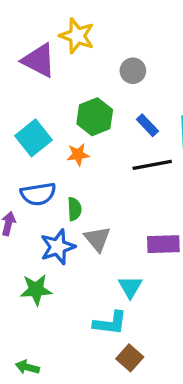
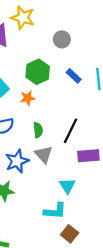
black line: (152, 165) -> (70, 131), moved, turned -50
green semicircle: (74, 209) -> (38, 130), moved

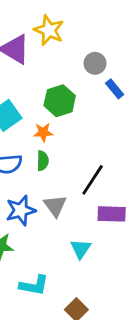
blue rectangle: (74, 76) -> (115, 89), moved
green semicircle: (38, 130) -> (43, 161), moved
cyan L-shape: (55, 211) -> (34, 285), moved

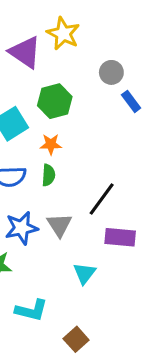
green hexagon: (60, 101) -> (55, 101), moved

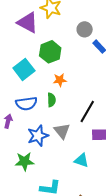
orange star: (51, 144) -> (60, 80), moved
cyan triangle: (84, 273) -> (81, 160), turned -42

